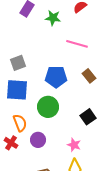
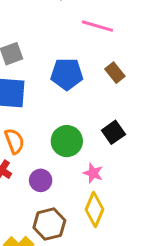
green circle: (48, 107) -> (67, 141), moved
purple circle: (38, 140) -> (41, 180), moved

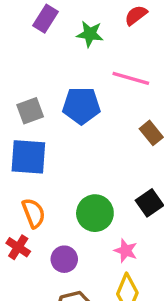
blue pentagon: (67, 74) -> (81, 106), moved

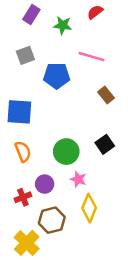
gray square: (30, 111) -> (25, 55), moved
red cross: (18, 247) -> (23, 197), moved, turned 35
pink star: (126, 251) -> (78, 179), moved

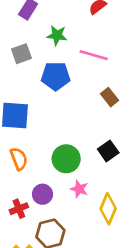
green star: (63, 25) -> (57, 35), moved
yellow diamond: (89, 208) -> (108, 209), moved

